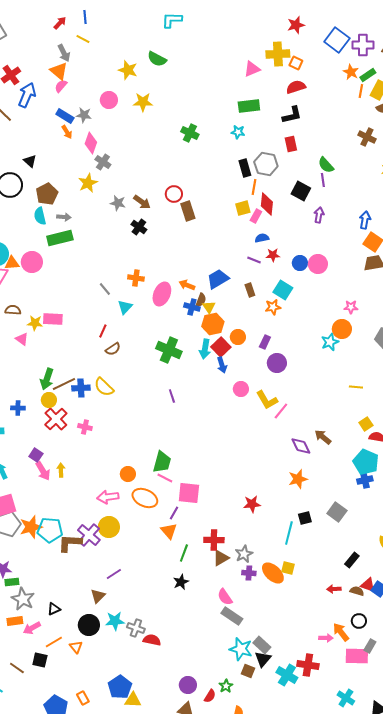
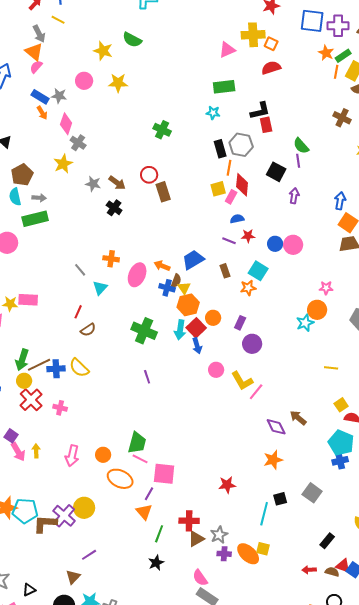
blue square: (337, 40) -> (312, 21), turned -30
black L-shape: (292, 115) -> (260, 111), moved
green cross: (190, 133) -> (162, 130), moved
pink arrow: (108, 497) -> (72, 456), moved, turned -70

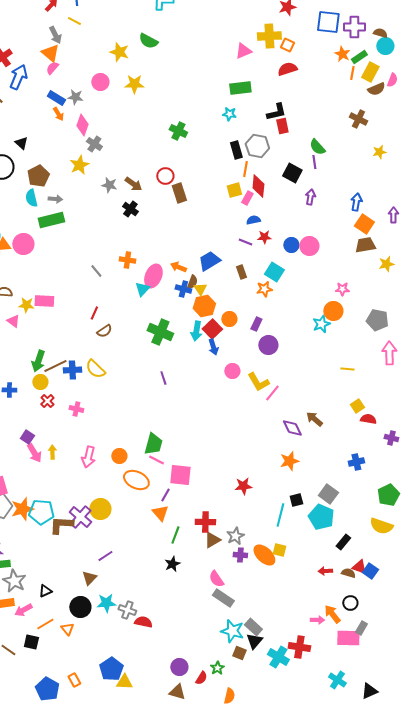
cyan triangle: (100, 288) -> (142, 289), moved
red cross: (31, 400) -> (47, 401), size x0.6
cyan pentagon: (341, 443) -> (321, 517), moved

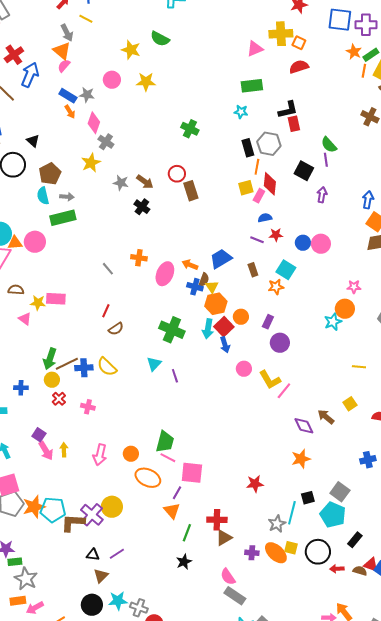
cyan triangle: (142, 289) -> (154, 364), moved
yellow square: (357, 406) -> (350, 404), moved
gray star: (235, 536) -> (277, 524), moved
black triangle: (45, 591) -> (93, 555), moved, turned 32
black circle: (350, 603) -> (318, 552), moved, size x1.6

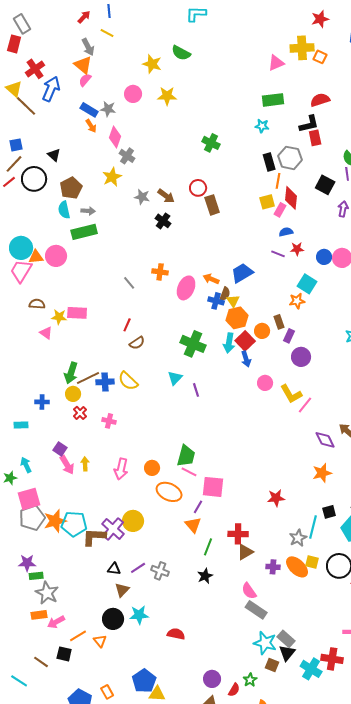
red semicircle: (299, 67) -> (320, 100), moved
brown rectangle: (253, 270) -> (279, 322), moved
gray cross: (139, 608) -> (160, 571), moved

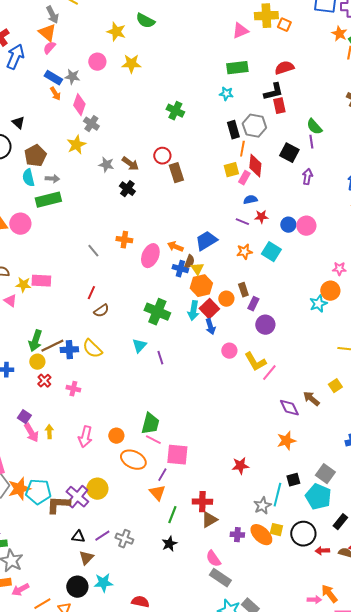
orange star: (297, 301) -> (244, 252), moved

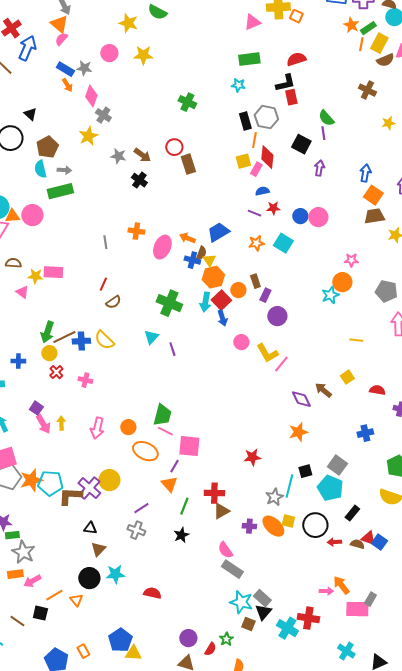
gray line: (93, 251) -> (105, 242), turned 32
purple line: (102, 536) -> (141, 508), moved

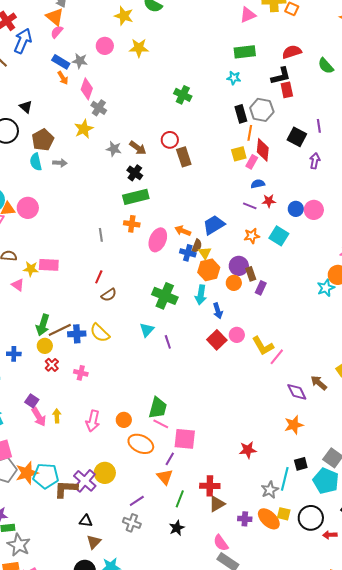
green semicircle: (326, 118) -> (326, 66), moved
green rectangle: (60, 191) -> (136, 197), moved
red square: (221, 300) -> (217, 340), moved
purple circle: (277, 316) -> (239, 266), moved

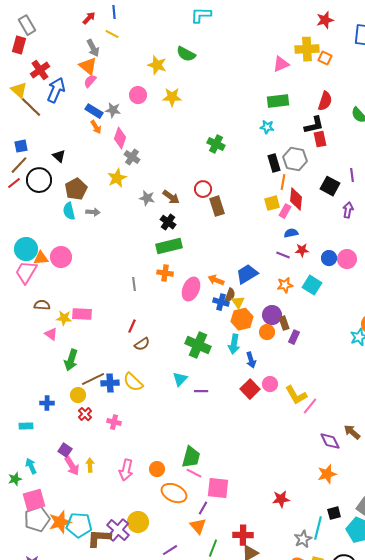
red semicircle: (292, 52) -> (325, 101), turned 126
green arrow: (43, 325) -> (71, 360), moved
purple line: (168, 342) -> (201, 391), turned -72

